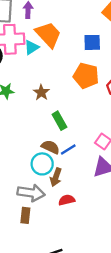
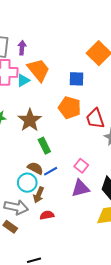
brown star: (41, 92) -> (30, 120), size x1.6
brown rectangle: (25, 215) -> (10, 227), turned -64

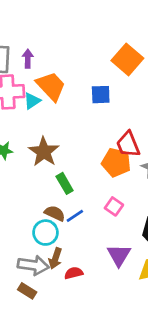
orange pentagon: (70, 108) -> (116, 162), moved
purple triangle: (80, 188) -> (119, 255), moved, turned -42
brown arrow: (39, 195) -> (55, 258), moved

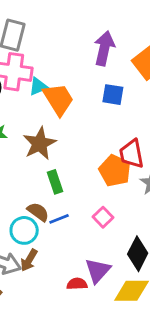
purple arrow: (28, 59) -> (104, 48), moved, size x1.6
orange trapezoid: (51, 86) -> (58, 99), moved
red semicircle: (74, 273) -> (77, 284), moved

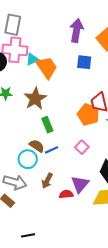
brown arrow: (29, 260) -> (47, 181), moved

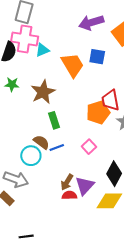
purple arrow: (77, 30) -> (91, 23), turned -120
orange trapezoid: (47, 67) -> (72, 65), moved
orange pentagon: (88, 115) -> (98, 112), turned 30
brown arrow: (47, 181) -> (67, 182), moved

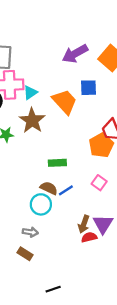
brown star: (43, 92) -> (32, 121), moved
green rectangle: (54, 120) -> (57, 163), turned -63
gray arrow: (16, 179) -> (30, 232), size x0.6

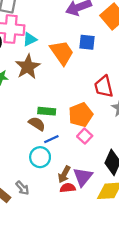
orange pentagon: (101, 145) -> (81, 115), moved
brown semicircle: (49, 188) -> (37, 124), moved
cyan circle: (41, 204) -> (40, 157), moved
gray arrow: (30, 232) -> (22, 188), moved, turned 32

